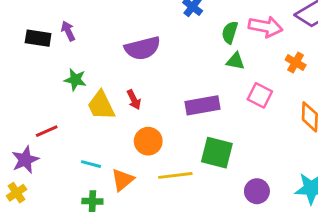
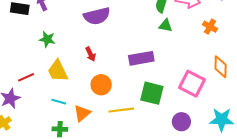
pink square: (260, 95) -> (192, 84), moved, size x1.4
yellow trapezoid: (101, 105) -> (58, 71), moved

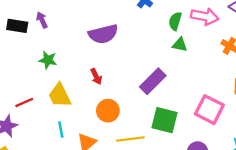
purple rectangle: (141, 58) -> (153, 81), turned -35
cyan line: (59, 102) -> (61, 130), turned 64

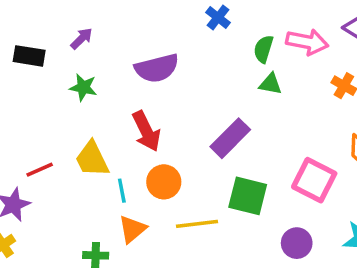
purple arrow: (42, 20) -> (82, 38), moved, turned 70
green star: (48, 60) -> (83, 87), moved
red arrow: (96, 77) -> (146, 131), size x1.6
cyan line: (61, 130) -> (122, 191), moved

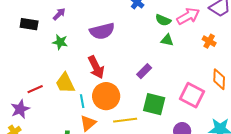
pink arrow: (307, 42) -> (188, 16), turned -40
green semicircle: (263, 49) -> (163, 20), turned -84
purple rectangle: (230, 138) -> (144, 71), size x0.7
orange circle: (164, 182) -> (106, 96), size x1.4

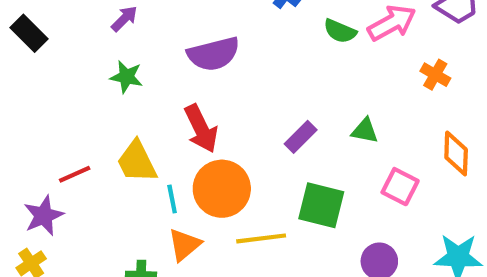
black rectangle: (29, 24) -> (29, 33), moved, turned 36
green triangle: (167, 40) -> (365, 131), moved
pink square: (192, 95) -> (400, 187), size x0.7

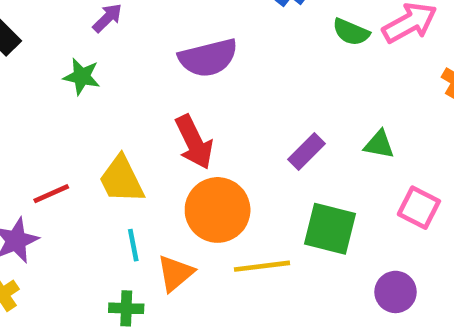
green star: (126, 77) -> (82, 76), moved
cyan line: (172, 199) -> (133, 245), moved

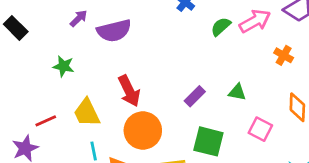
green semicircle: (351, 32) -> (221, 27), turned 115
purple semicircle: (208, 58) -> (114, 31), moved
green star: (82, 76) -> (64, 66), moved

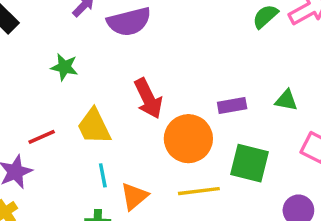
purple rectangle: (195, 96) -> (232, 105), turned 35
orange circle: (143, 130) -> (188, 139), moved

